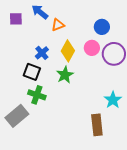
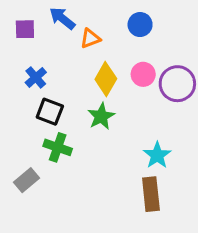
blue circle: (102, 27) -> (140, 25), moved
blue cross: (42, 53) -> (36, 77), moved
cyan star: (113, 100) -> (157, 155), moved
gray rectangle: (17, 116) -> (26, 180), size x0.7

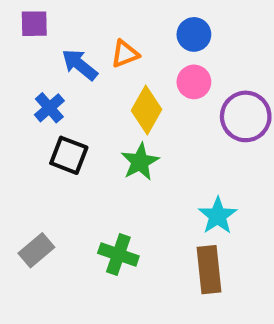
blue arrow: (62, 18) -> (80, 65), moved
purple square: (25, 29) -> (34, 24), moved
pink circle: (143, 74) -> (194, 82), moved
green cross: (58, 147) -> (118, 255), moved

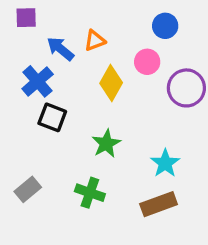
blue circle: (194, 34) -> (165, 26), moved
blue cross: (49, 108) -> (38, 81), size x1.4
green star: (140, 162) -> (106, 144), moved
brown rectangle: (209, 270) -> (159, 204), turned 76

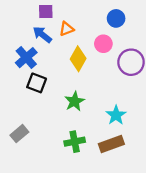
purple square: (26, 18) -> (46, 12), moved
green cross: (90, 193) -> (75, 142), moved, turned -30

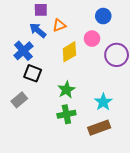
yellow diamond: (78, 59) -> (69, 52), turned 30
gray rectangle: (19, 134) -> (19, 100), moved
green cross: (75, 142) -> (66, 114), moved

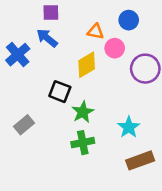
orange triangle: (59, 25) -> (96, 32), moved, turned 32
blue cross: (23, 51) -> (18, 55), moved
black square: (33, 73) -> (60, 92), moved
brown rectangle: (99, 128) -> (140, 160), moved

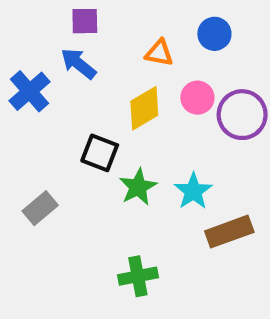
pink circle: (115, 48) -> (197, 98), moved
cyan star: (129, 127) -> (193, 191), moved
green cross: (83, 143) -> (138, 276), moved
brown rectangle: (140, 160) -> (229, 232), moved

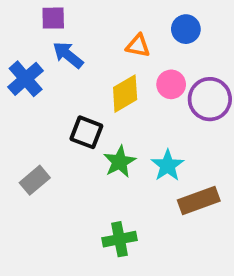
purple square: (85, 21) -> (53, 18), moved

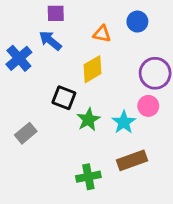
purple square: (53, 18) -> (56, 13), moved
pink circle: (171, 84) -> (148, 106), moved
brown rectangle: (199, 200) -> (132, 160), moved

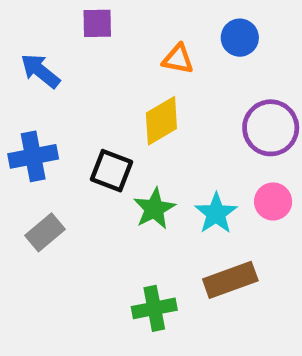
blue arrow: (50, 41) -> (40, 71), moved
blue cross: (19, 58) -> (33, 156), moved, turned 30
pink circle: (148, 106) -> (273, 201), moved

